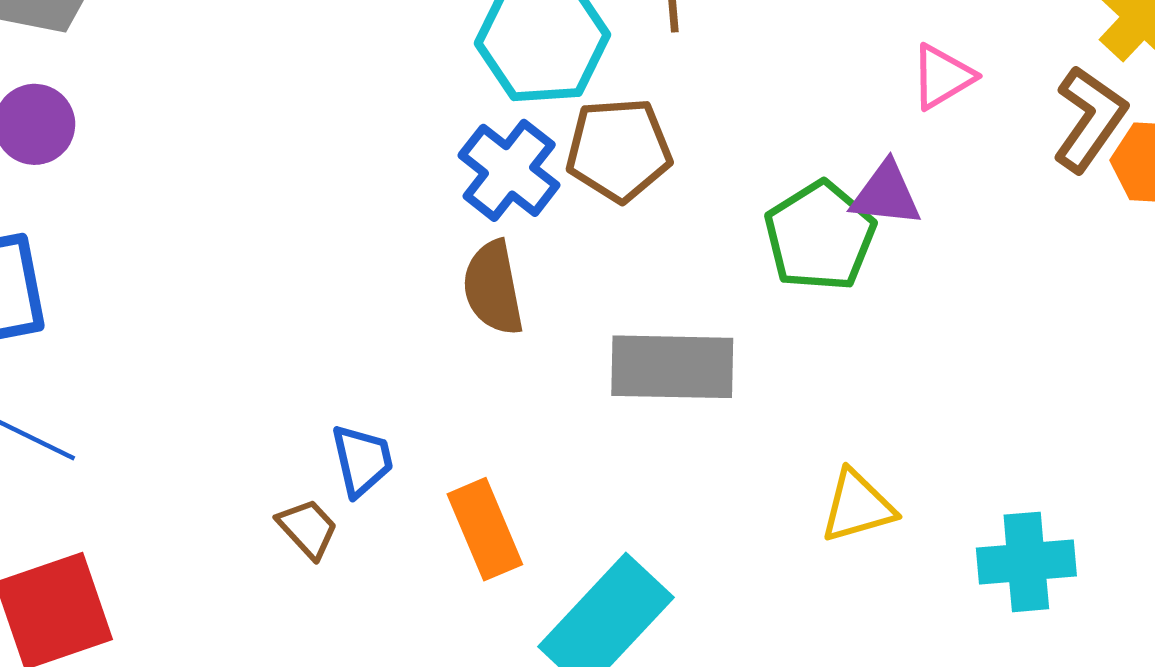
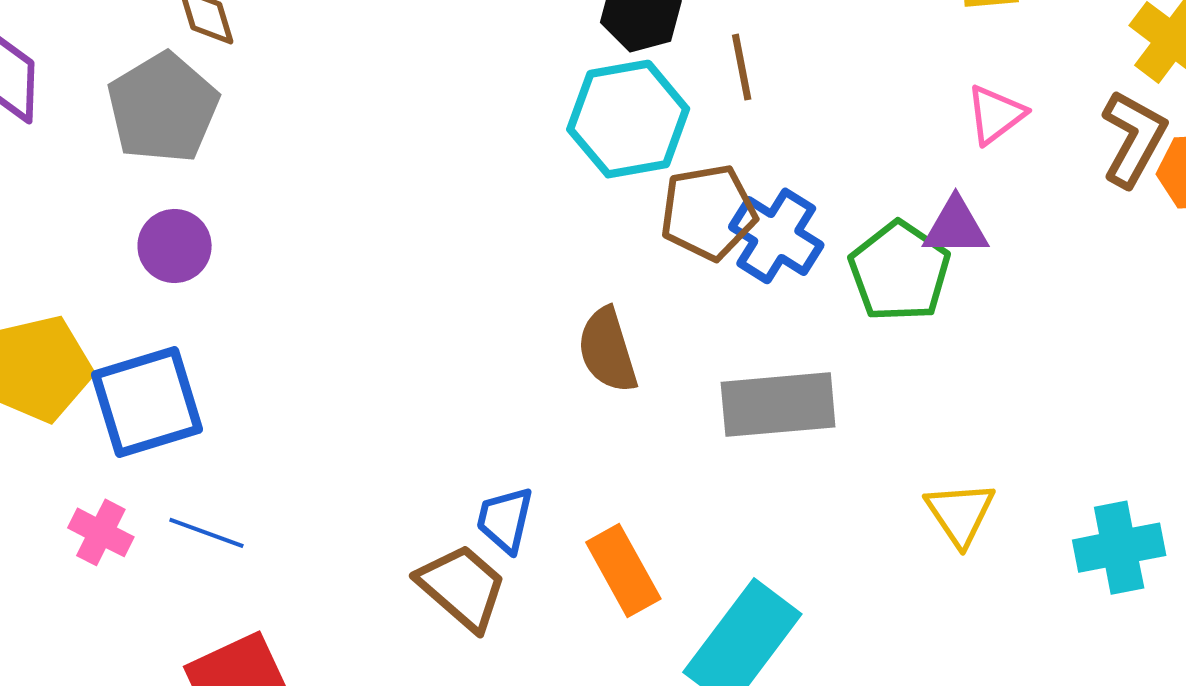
blue cross: (509, 170) -> (776, 236), moved
blue trapezoid: (362, 460) -> (505, 520), turned -148
yellow triangle: (858, 506) -> (960, 513), turned -42
brown trapezoid: (308, 528) -> (462, 587), size x1.6

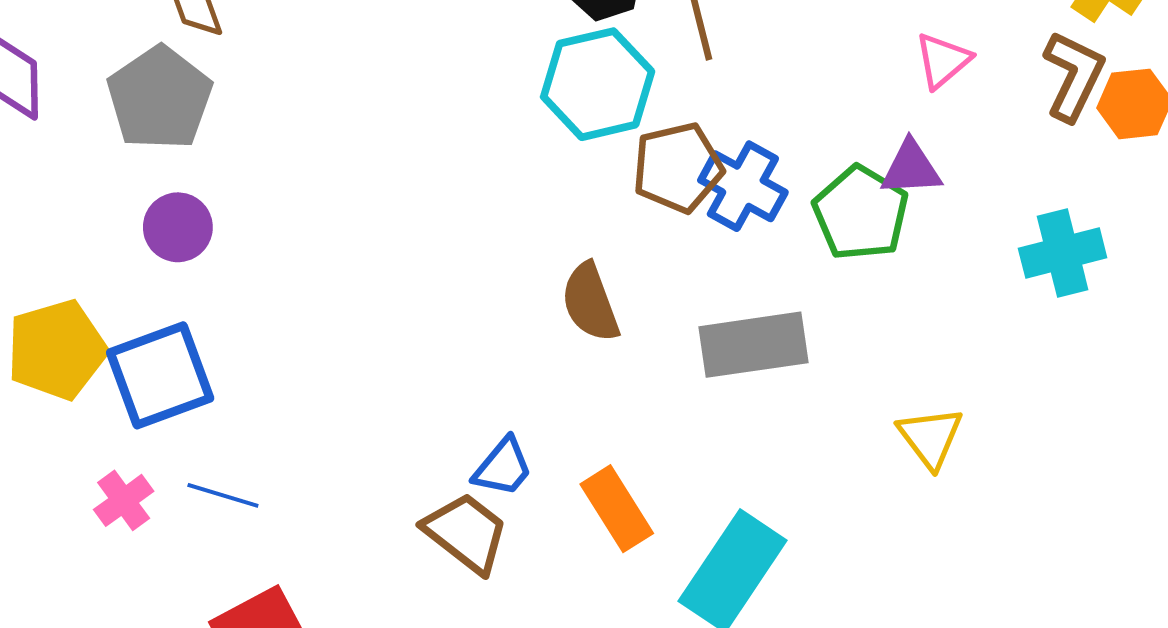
blue trapezoid: (505, 520) -> (503, 467), turned -150
pink cross: (101, 532) -> (124, 500), turned 30
cyan cross: (1119, 548) -> (1063, 253), moved

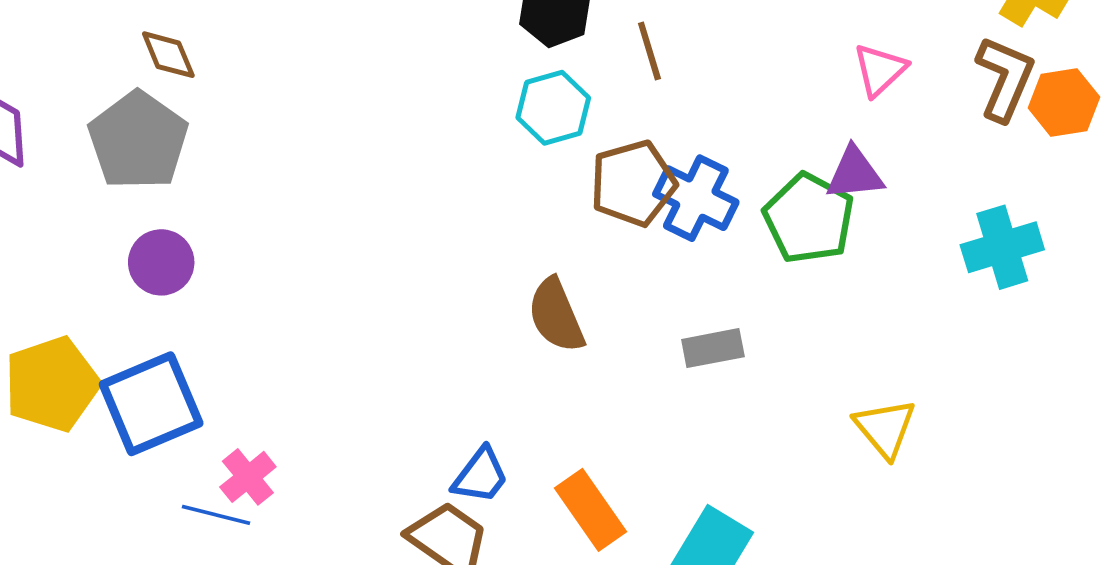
cyan hexagon: (598, 84) -> (553, 108), size x0.7
gray rectangle: (753, 345) -> (713, 348), size x0.6
pink cross: (124, 500) -> (248, 477), moved

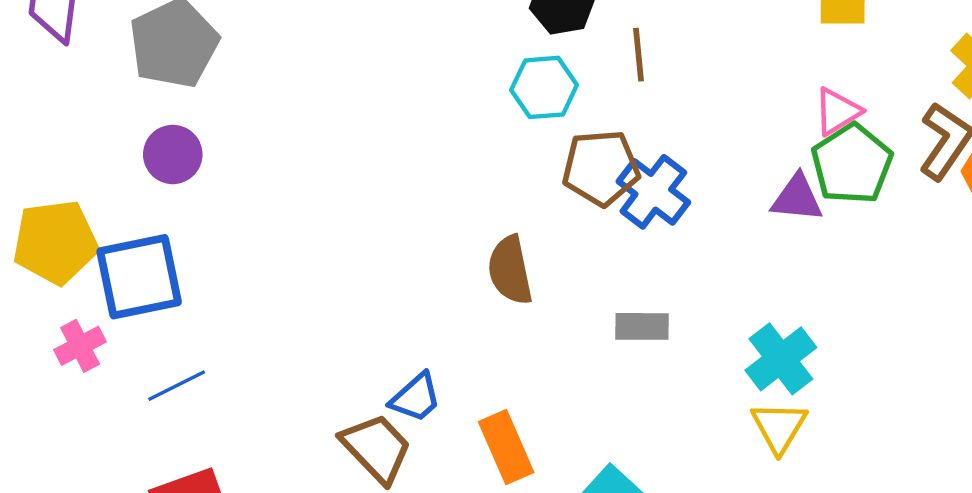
green pentagon: (809, 218) -> (852, 164), moved
cyan cross: (1002, 247) -> (781, 359), moved, turned -32
pink cross: (248, 477) -> (80, 346), moved
blue line: (216, 515) -> (177, 386), turned -52

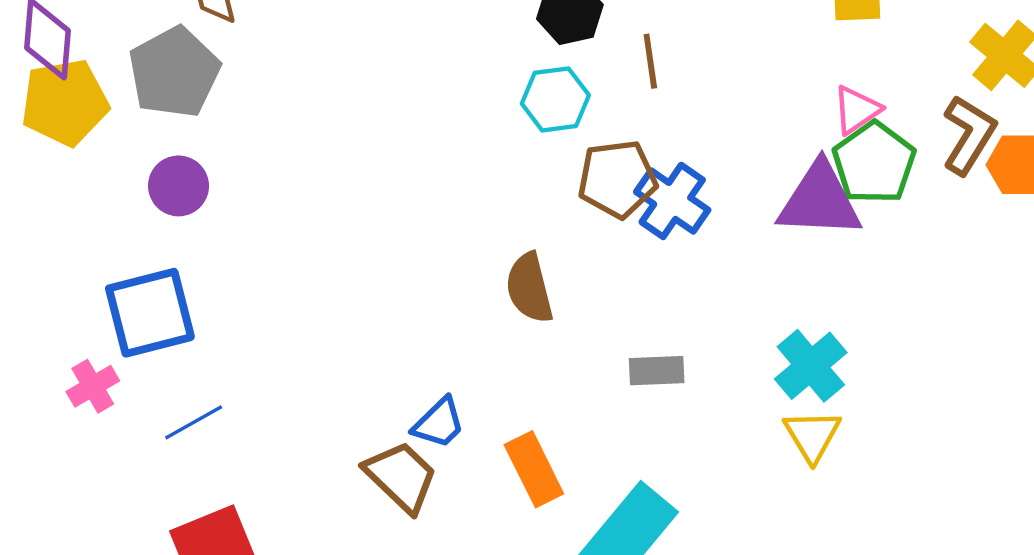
purple triangle: (797, 198) -> (820, 200), size x1.6
yellow pentagon: (55, 242) -> (65, 102), moved
gray rectangle: (642, 326) -> (657, 371), moved

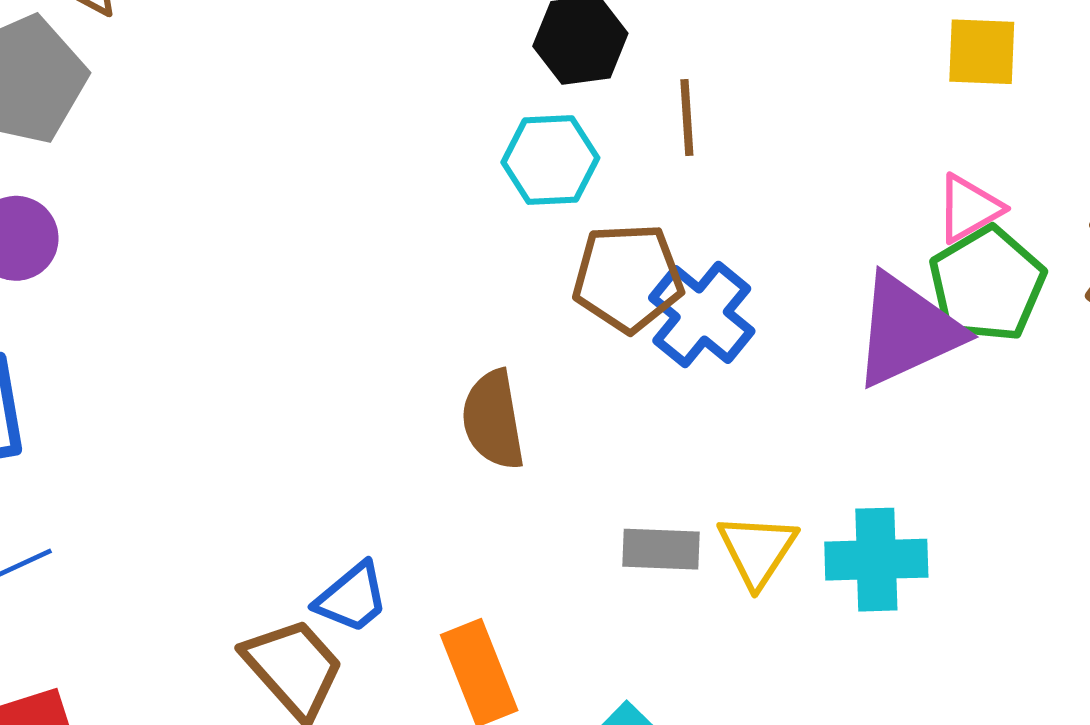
purple triangle: (820, 200) -> (907, 330), turned -32
cyan cross: (811, 366) -> (876, 560), turned 34
yellow triangle: (812, 436) -> (757, 550), moved

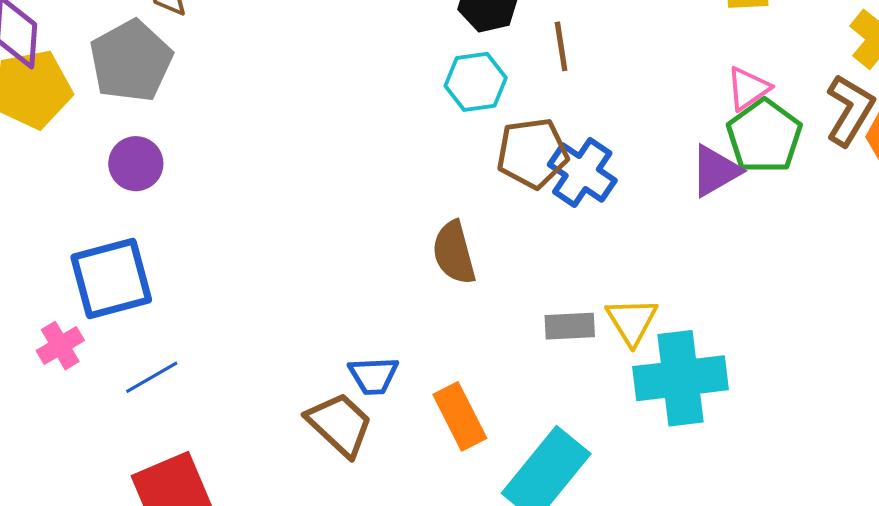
purple triangle: (907, 330) -> (715, 171), size x0.7
cyan cross: (876, 560) -> (681, 378), moved, size x1.4
blue trapezoid: (352, 598) -> (373, 376), turned 42

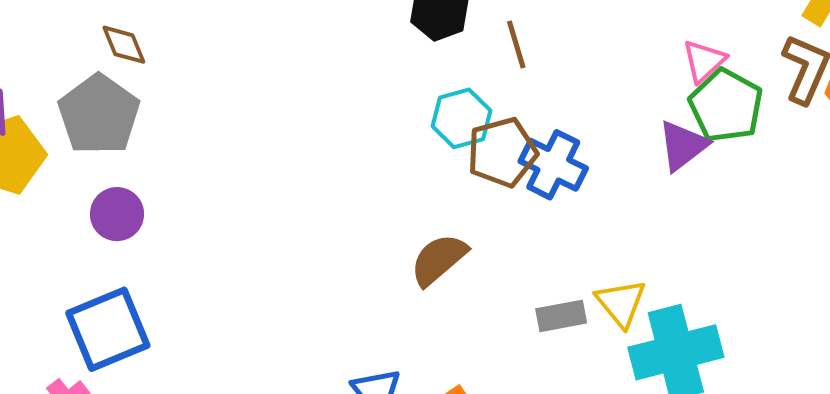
cyan hexagon: (476, 82) -> (461, 118), moved
brown semicircle: (454, 253) -> (439, 259), turned 72

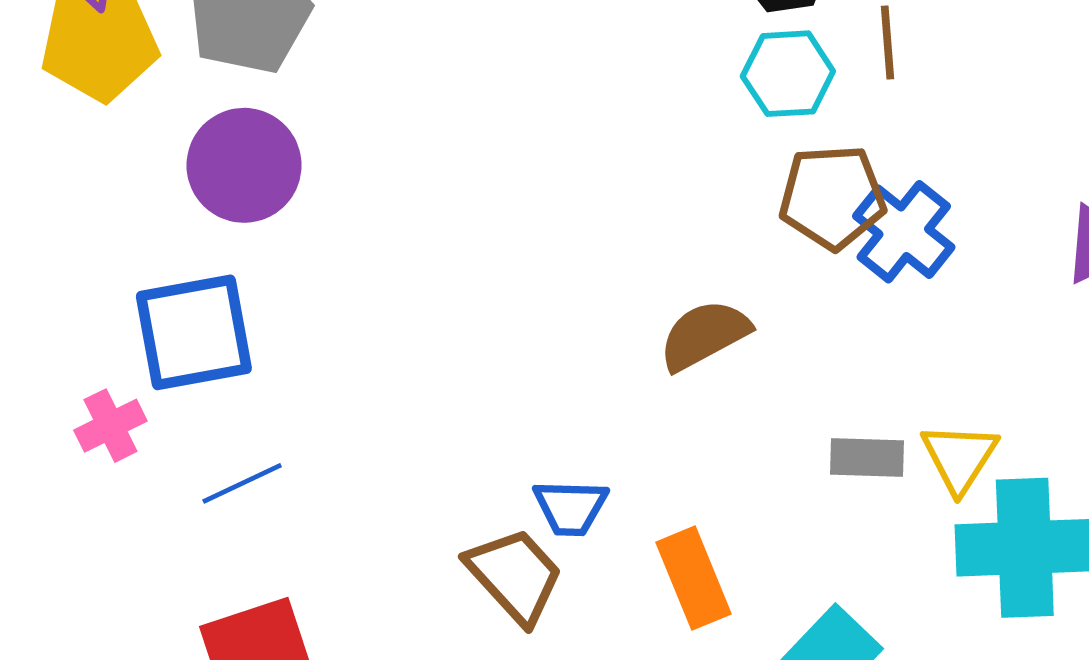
cyan hexagon: (461, 118) -> (788, 74), moved
purple circle: (117, 214) -> (244, 165), size x1.4

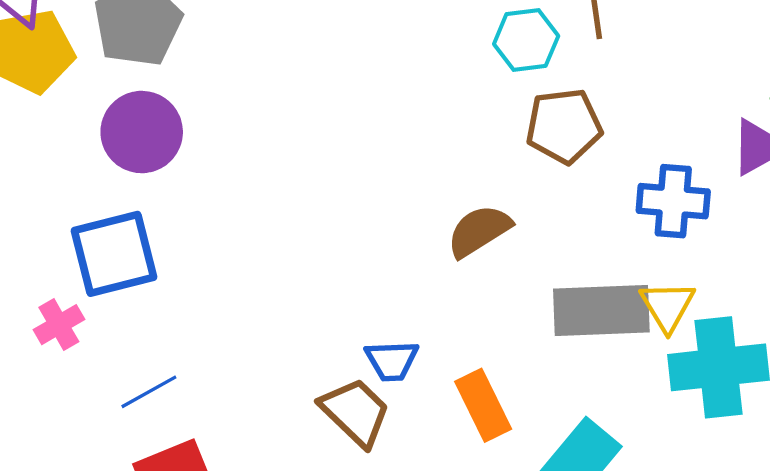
blue cross: (904, 232) -> (673, 201), moved, turned -30
gray rectangle: (867, 457) -> (601, 311), size x1.8
blue line: (242, 483) -> (149, 392), moved

